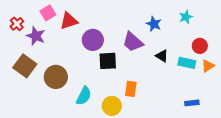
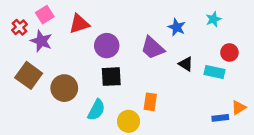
pink square: (48, 13) -> (45, 15), moved
black square: (108, 61) -> (111, 77), moved
orange triangle: (208, 66) -> (239, 108), moved

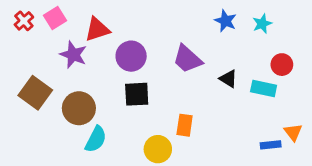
red cross: (20, 27) -> (24, 21), moved
blue star: (177, 27) -> (225, 21), moved
purple star: (41, 41) -> (73, 55), moved
orange triangle: (239, 108) -> (293, 132), turned -35
cyan semicircle: (96, 110) -> (96, 139), moved

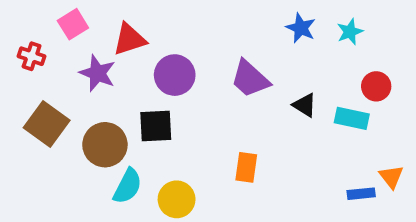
red cross: (24, 21) -> (32, 56), moved, turned -30
black square: (137, 94) -> (156, 126), moved
yellow circle: (158, 149) -> (177, 199), moved

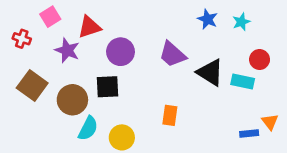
black triangle: (305, 105) -> (210, 72), size x1.6

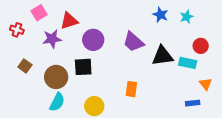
purple star: (67, 50) -> (52, 39), turned -30
black triangle: (210, 72) -> (163, 56), turned -40
brown square: (32, 85) -> (25, 66), size x0.6
orange triangle: (270, 122) -> (206, 84), moved
cyan semicircle: (88, 128) -> (57, 102), moved

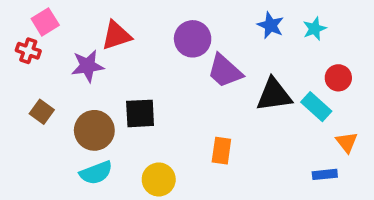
pink square: (39, 13) -> (45, 22), moved
purple circle: (93, 40) -> (193, 39), moved
cyan rectangle: (188, 63) -> (316, 107), turned 30
cyan semicircle: (57, 102) -> (96, 173), turned 42

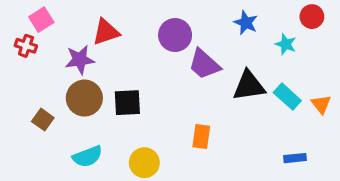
cyan star: (315, 29) -> (286, 44), moved, turned -30
red circle: (338, 78) -> (312, 17), moved
brown square: (42, 112) -> (43, 120), moved
brown circle: (94, 130) -> (84, 98), moved
orange triangle: (347, 142) -> (321, 104), moved

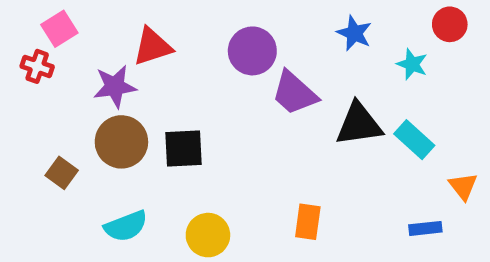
orange triangle: (321, 104) -> (463, 186), moved
orange rectangle: (201, 136) -> (308, 222), moved

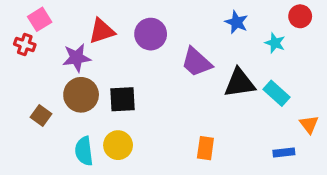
purple circle: (252, 51) -> (151, 34), moved
cyan semicircle: (126, 226) -> (84, 151), turned 104
yellow circle: (208, 235) -> (118, 145), moved

